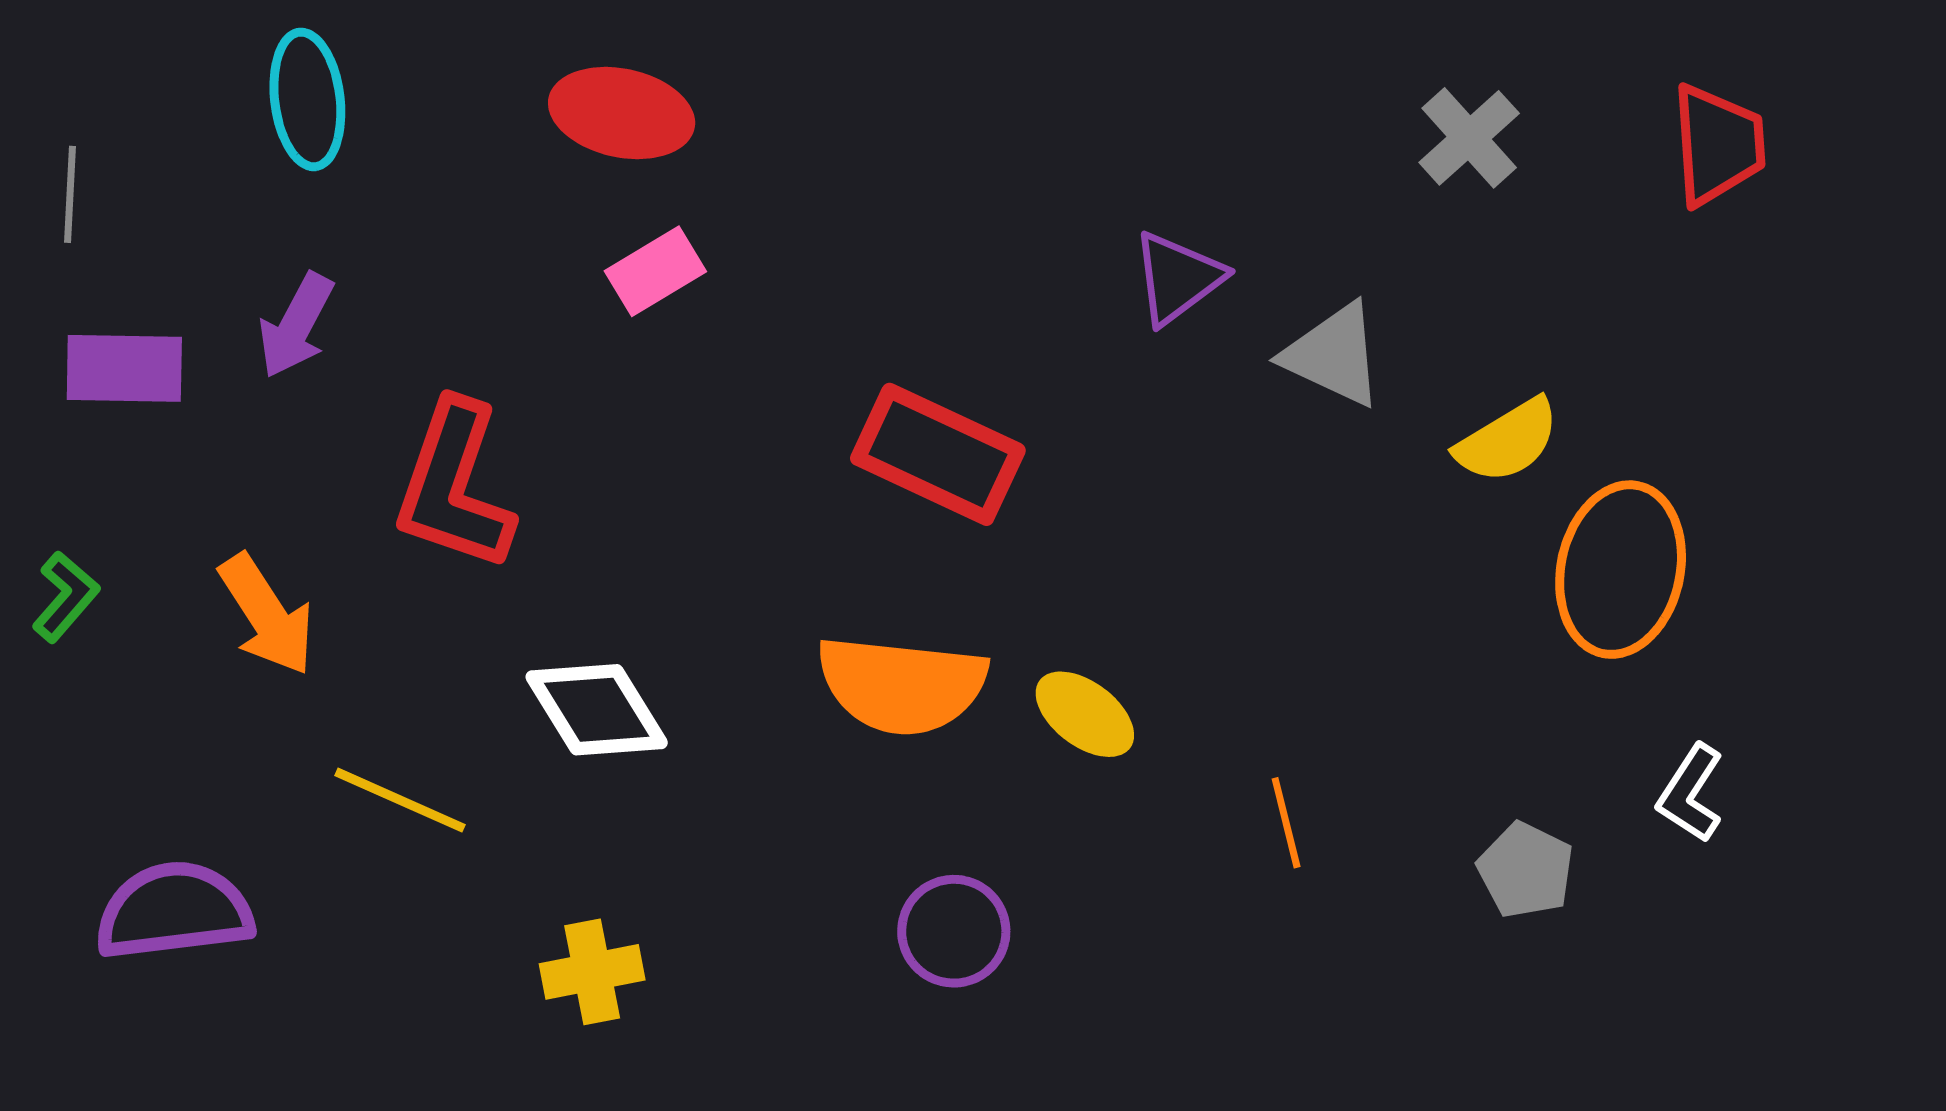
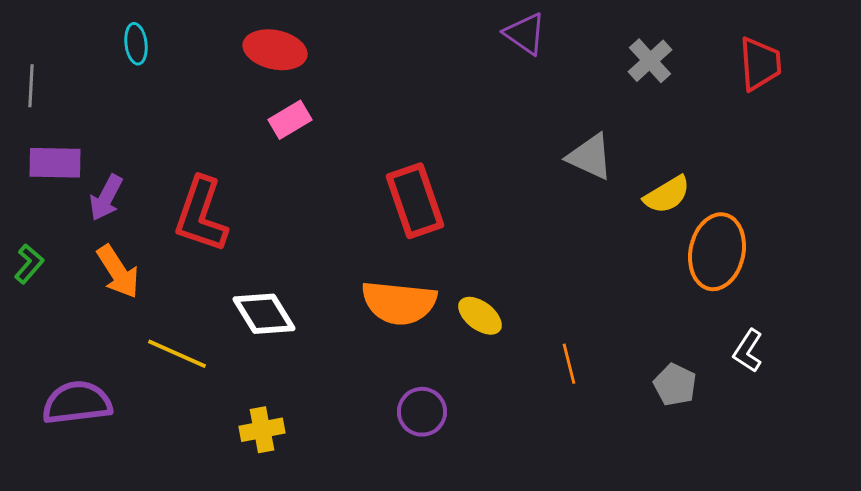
cyan ellipse: (307, 99) -> (136, 44), size x0.7
purple triangle: (1178, 278) -> (525, 34), moved, turned -48
purple arrow: (296, 325) -> (106, 198), moved
red rectangle: (938, 454) -> (415, 201), turned 46

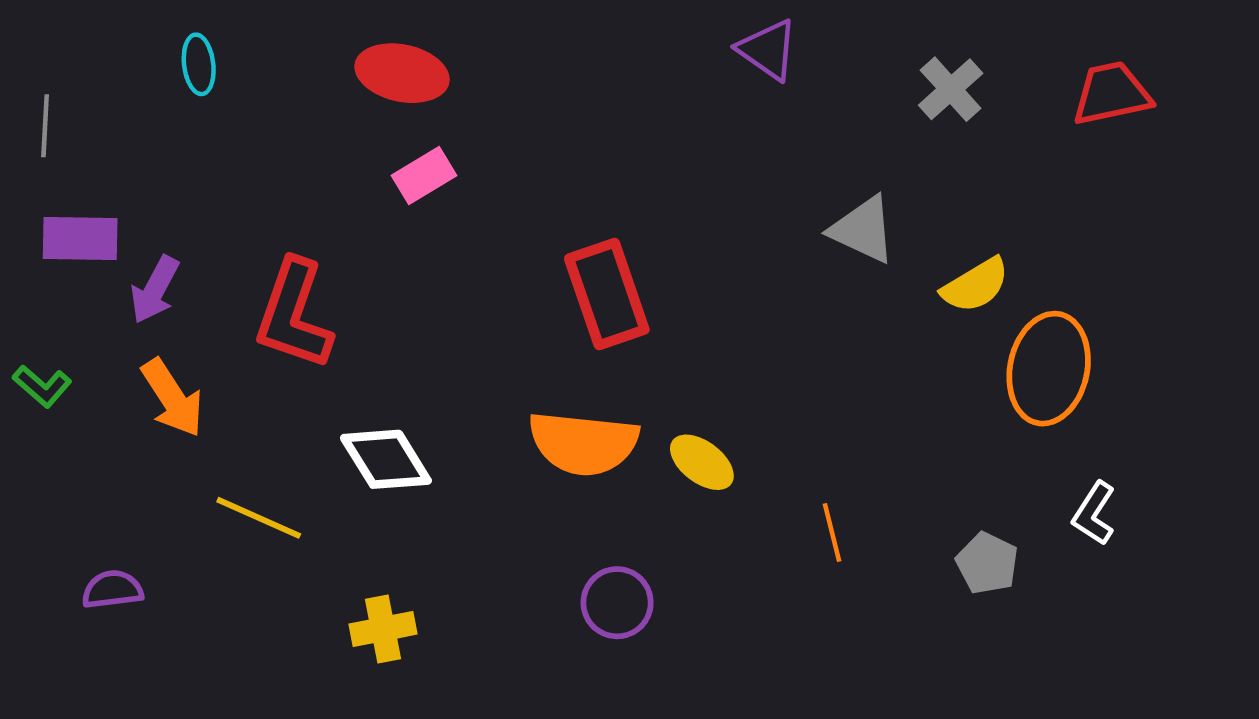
red trapezoid: (760, 64) -> (1112, 94), turned -98
green L-shape: (29, 264) -> (42, 386), turned 90
purple semicircle: (77, 403) -> (112, 590), size x0.6

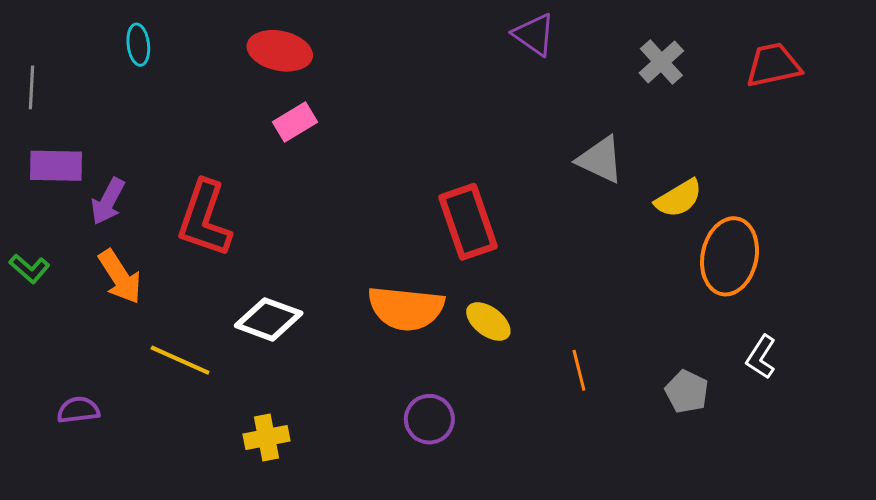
red rectangle: (607, 294) -> (468, 222), moved
white diamond: (386, 459) -> (269, 319), turned -38

